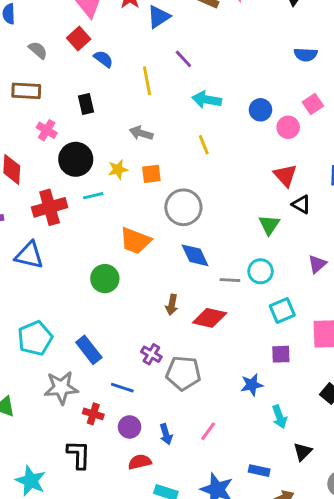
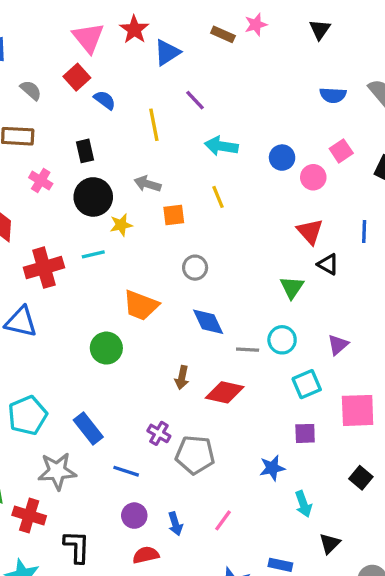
black circle: (76, 159) -> (93, 197), moved
orange square: (151, 174) -> (174, 215), moved
gray circle: (183, 207) -> (195, 268), size x0.6
purple triangle: (317, 264) -> (338, 345), moved
red cross: (93, 414) -> (29, 516), moved, size x1.4

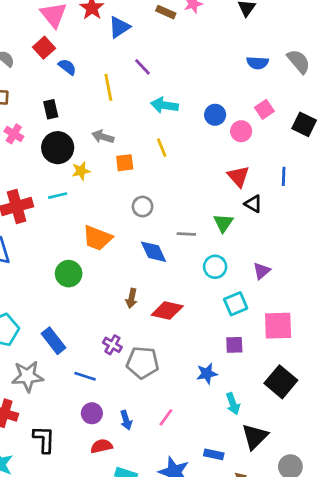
gray line: (248, 350) -> (186, 234), moved
black square: (361, 478) -> (281, 382), size x1.6
black triangle: (330, 543) -> (255, 437), size x1.5

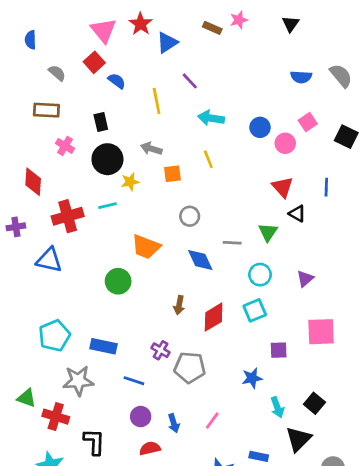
cyan square: (236, 304) -> (255, 310), moved
red diamond: (167, 311) -> (214, 317), turned -44
blue rectangle: (54, 341) -> (103, 346), turned -40
black square: (281, 382) -> (314, 403), moved, size x0.7

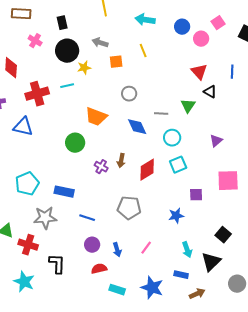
cyan circle: (260, 275) -> (172, 138), moved
purple cross: (161, 350) -> (101, 167), moved
cyan arrow: (277, 407) -> (187, 250), moved

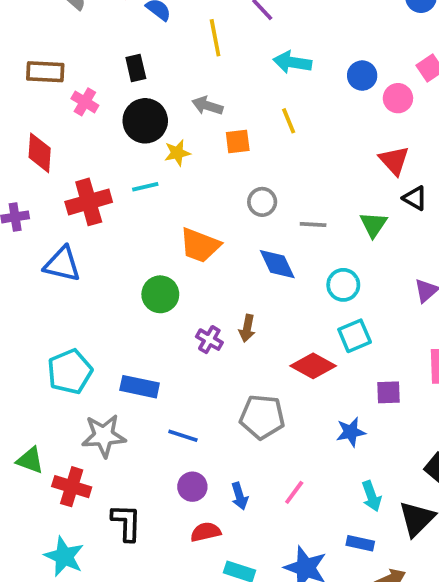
brown rectangle: (21, 14) -> (45, 72), moved
gray line: (161, 114) -> (313, 225), moved
red diamond: (147, 170) -> (313, 366), moved, turned 60

